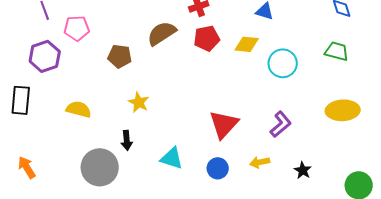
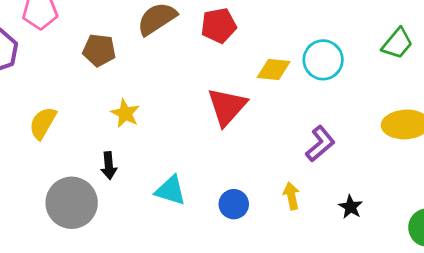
yellow diamond: (247, 44) -> (274, 69), moved
green trapezoid: (337, 51) -> (397, 43), turned 115
yellow semicircle: (79, 109) -> (43, 123), turned -75
red triangle: (224, 124) -> (227, 107), moved
yellow arrow: (260, 162) -> (291, 196), turned 90

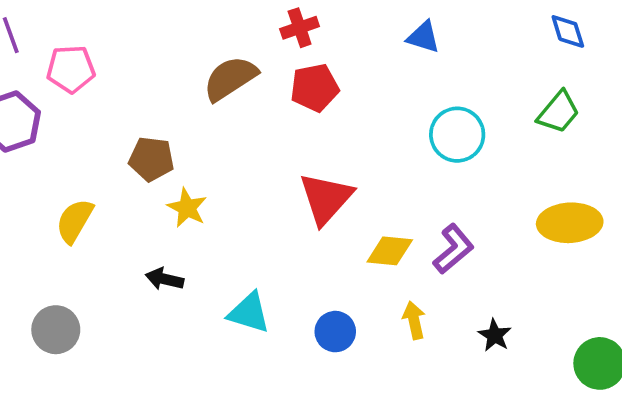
brown pentagon: (99, 50) -> (151, 159), moved
yellow diamond: (274, 69) -> (390, 251), moved
black arrow: (109, 166) -> (165, 279), turned 108
gray circle: (72, 203) -> (56, 330), moved, size x0.7

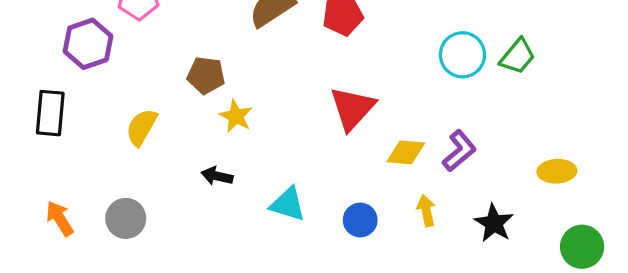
green trapezoid: (558, 112) -> (518, 56), moved
yellow ellipse: (570, 223) -> (557, 171), moved, size x0.7
black star: (495, 335) -> (494, 223), size x1.4

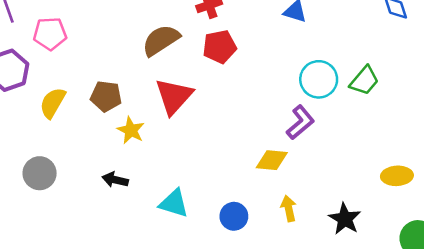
red triangle: (352, 108) -> (174, 96), moved
yellow semicircle: (141, 127) -> (53, 103), moved
purple L-shape: (459, 151) -> (300, 122), moved
gray circle: (126, 218) -> (40, 173), moved

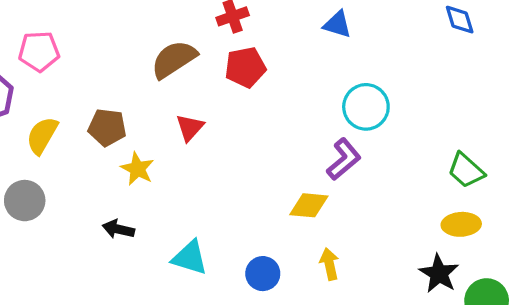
green trapezoid: (364, 81) -> (466, 170), moved, turned 92
red triangle: (174, 96) -> (190, 128), size x0.6
gray circle: (40, 173) -> (25, 201), moved
black star: (345, 219) -> (439, 274), moved

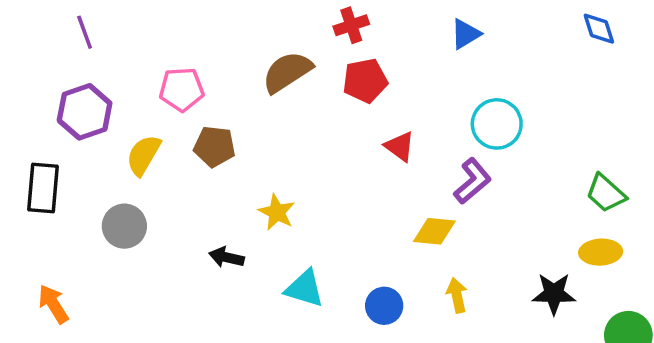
blue triangle: (337, 24) -> (466, 34), turned -48
pink pentagon: (39, 51) -> (182, 89), moved
red triangle: (190, 128) -> (400, 146), moved, turned -36
yellow star: (137, 169) -> (277, 212), moved
black star: (439, 274) -> (554, 294), moved, turned -30

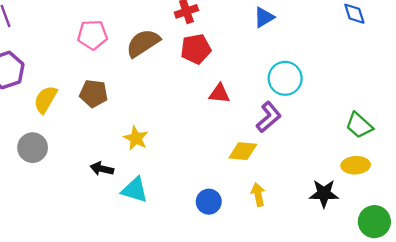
pink pentagon: (182, 89) -> (92, 35), moved
red triangle: (400, 146) -> (219, 94), turned -30
cyan triangle: (304, 288) -> (135, 190), moved

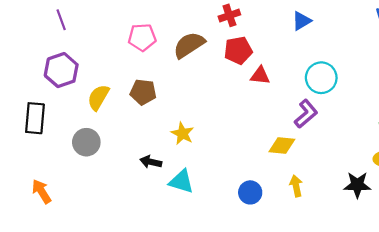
red triangle: (219, 94) -> (260, 76), moved

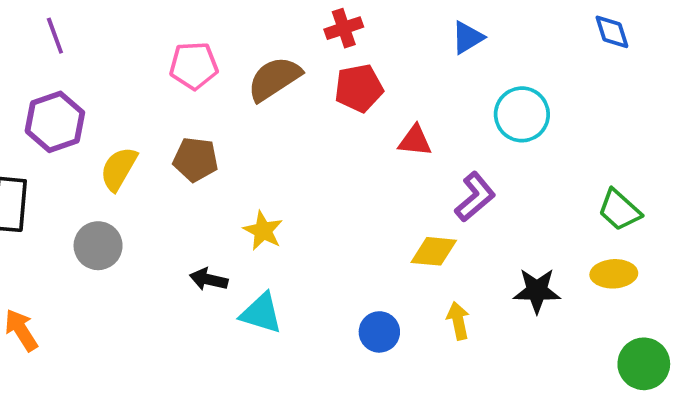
red triangle: (260, 76) -> (415, 141), moved
cyan circle: (321, 78) -> (522, 114), moved
black star: (357, 185) -> (537, 291), moved

